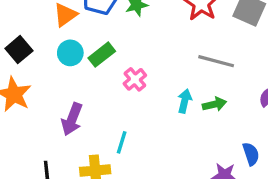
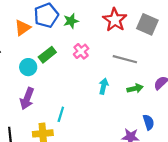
cyan circle: (70, 53) -> (28, 67), moved
pink cross: (135, 79) -> (81, 51), moved
green arrow: (214, 104) -> (135, 88), moved

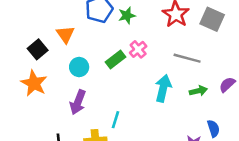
orange triangle: (23, 28) -> (65, 34), moved, turned -30
green rectangle: (47, 55) -> (115, 59), moved
cyan arrow: (104, 86) -> (163, 88), size x1.5

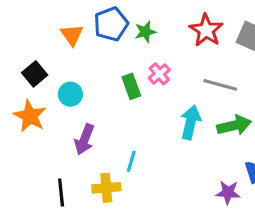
orange triangle: (65, 34) -> (72, 35), moved
green rectangle: (115, 59) -> (131, 86), turned -72
cyan circle: (79, 67) -> (70, 94), moved
green arrow: (198, 91) -> (234, 125), size x1.5

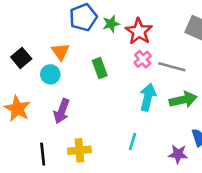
red star: (206, 30) -> (139, 31), moved
orange triangle: (72, 35) -> (60, 52), moved
pink cross: (159, 74) -> (143, 59), moved
orange star: (30, 116) -> (17, 109), moved
cyan line: (131, 161) -> (133, 141), moved

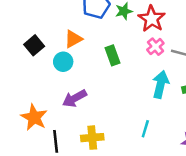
orange triangle: (60, 52) -> (73, 39), turned 36
orange star: (17, 109) -> (34, 117), moved
purple arrow: (62, 111) -> (75, 98), turned 40

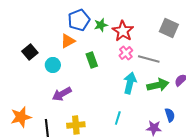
orange triangle: (73, 39) -> (68, 41), moved
orange star: (34, 117) -> (21, 117), moved, turned 30

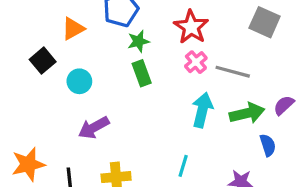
green star: (101, 25) -> (138, 41), moved
orange triangle: (68, 41) -> (73, 29), moved
blue semicircle: (170, 115) -> (268, 145), moved

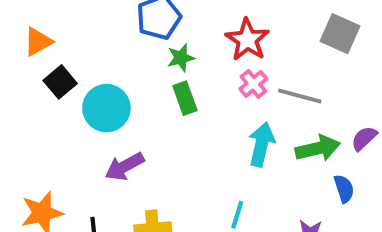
orange triangle: (73, 29) -> (38, 42), moved
cyan circle: (79, 81) -> (106, 108), size x1.5

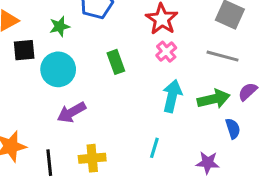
green star: (181, 58) -> (60, 26), moved
black square: (60, 82) -> (24, 50), turned 35
gray line: (300, 96) -> (222, 56), moved

